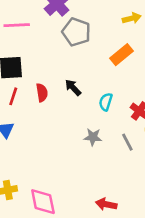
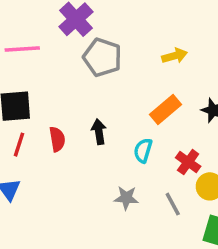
yellow arrow: (132, 18) -> (175, 56), moved
orange rectangle: (122, 55) -> (166, 110), moved
black arrow: (73, 87) -> (99, 132), turned 36

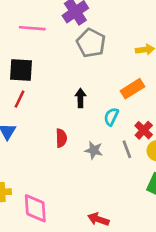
red semicircle: (57, 139) -> (61, 138), moved
gray line: (173, 204) -> (127, 149), moved

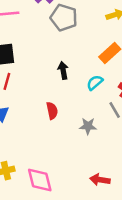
cyan semicircle: (111, 117) -> (95, 83), turned 35
gray star: (94, 150) -> (88, 126), moved

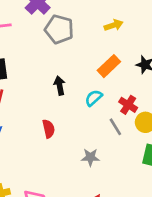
gray star: (88, 126) -> (90, 157), moved

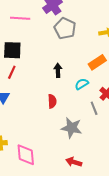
red semicircle: (49, 129) -> (52, 101), moved
gray star: (90, 157) -> (72, 128), size x1.5

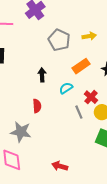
gray pentagon: (65, 28) -> (59, 40), moved
gray star: (72, 128) -> (21, 132), moved

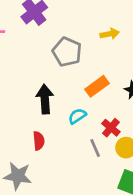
yellow arrow: (89, 36) -> (110, 34), moved
black arrow: (42, 75) -> (45, 99), size x1.5

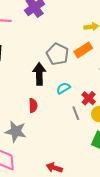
gray pentagon: (67, 52) -> (57, 54), moved
orange rectangle: (97, 86) -> (83, 50), moved

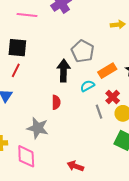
orange rectangle: (83, 50) -> (107, 71), moved

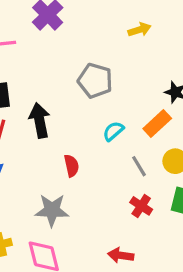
black arrow: (64, 71) -> (40, 120), moved
orange rectangle: (107, 71) -> (157, 124), moved
red cross: (113, 97) -> (141, 206), moved

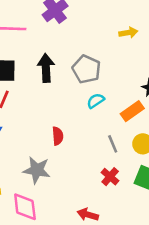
black arrow: (40, 120) -> (46, 68), moved
cyan semicircle: (113, 131) -> (96, 101), moved

